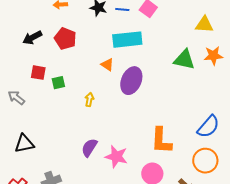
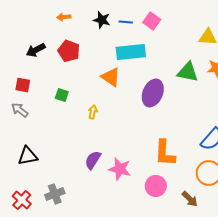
orange triangle: (107, 65) -> (111, 77), size x1.5
red square: (38, 73) -> (23, 85), moved
purple ellipse: (131, 81) -> (153, 93), moved
green square: (58, 83) -> (62, 95), turned 32

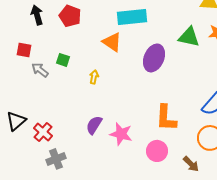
black arrow: (36, 50) -> (37, 15), turned 102
gray arrow: (20, 110) -> (40, 70), moved
black triangle: (28, 156) -> (16, 121), moved, turned -30
red cross: (22, 200) -> (43, 132), moved

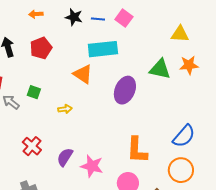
red pentagon: (70, 16) -> (41, 48), turned 30
yellow arrow: (94, 77) -> (65, 109), turned 72
red cross: (43, 132) -> (32, 146), moved

